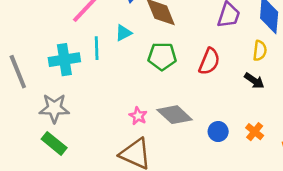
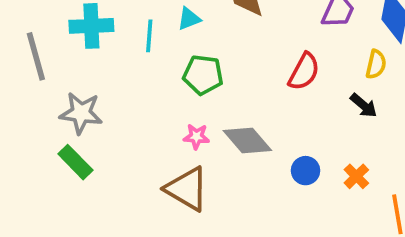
green pentagon: (162, 56) -> (203, 75), moved
cyan cross: (64, 60) -> (91, 26), moved
pink star: (138, 116) -> (196, 137), turned -30

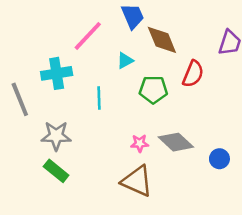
cyan line: (149, 36) -> (99, 98), moved
red semicircle: (304, 72) -> (193, 74), moved
green pentagon: (203, 75) -> (153, 90), moved

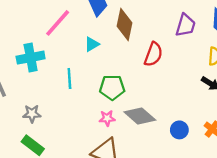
brown diamond: (162, 40) -> (125, 25), turned 36
green pentagon: (153, 90) -> (112, 87), moved
gray star: (56, 136) -> (32, 114), size x0.7

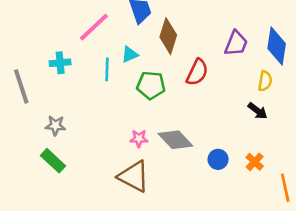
cyan cross: (31, 58) -> (60, 63), size x0.7
cyan line: (69, 78) -> (107, 69), moved
green pentagon: (112, 87) -> (151, 85), moved

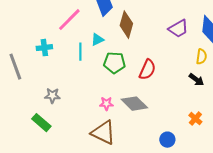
purple trapezoid: (236, 43) -> (178, 29), turned 40
red semicircle: (197, 72) -> (147, 70), moved
gray star: (55, 125) -> (52, 96), moved
blue circle: (218, 159) -> (167, 140), moved

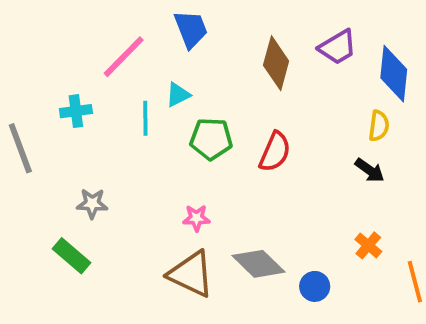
brown diamond: (126, 25) -> (276, 63), moved
purple trapezoid: (178, 29) -> (338, 47), moved
gray diamond: (134, 104) -> (259, 264), moved

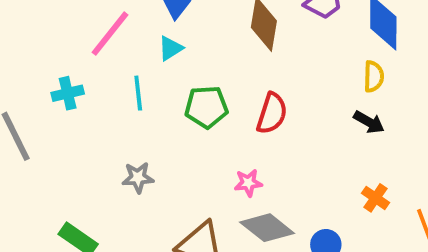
cyan triangle: (178, 95) -> (170, 48), moved
gray star: (92, 204) -> (138, 177), moved
pink star: (196, 218) -> (248, 183), moved

